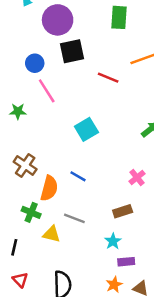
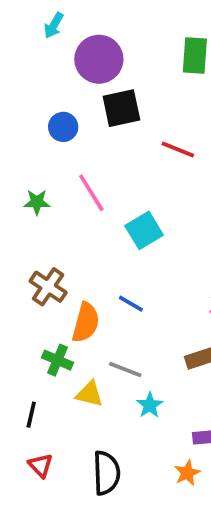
pink line: (47, 91) -> (91, 193), moved
cyan star: (113, 241) -> (150, 405), moved

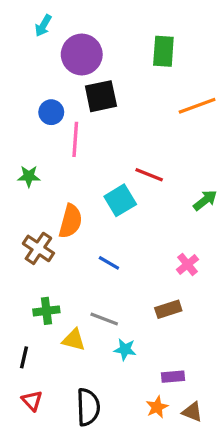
red line: (178, 149) -> (149, 175), moved
pink line: (91, 193) -> (75, 139), moved, turned 36
orange semicircle: (86, 322) -> (70, 221), moved
green cross: (58, 360) -> (46, 311), turned -30
cyan star: (150, 405) -> (125, 349), turned -30

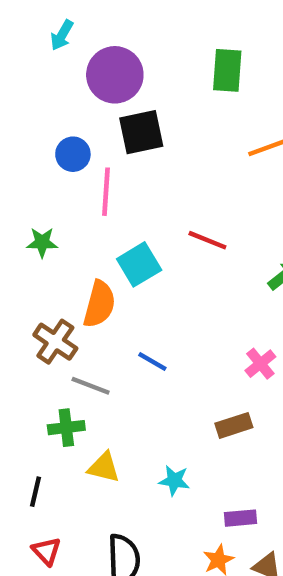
cyan square: (120, 200) -> (139, 264), moved
gray line: (104, 319) -> (91, 386), moved

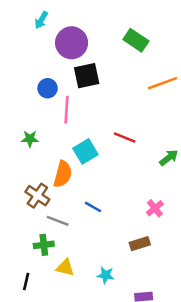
green rectangle: (227, 70) -> (136, 40), turned -60

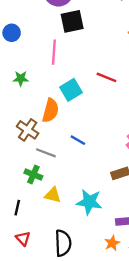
blue circle: (48, 88) -> (12, 33), moved
green cross: (44, 245) -> (33, 174), turned 30
cyan star: (106, 275) -> (89, 202), size x1.6

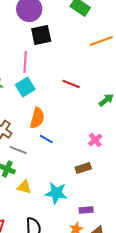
cyan square: (71, 90) -> (25, 87), moved
orange semicircle: (50, 110) -> (37, 118), moved

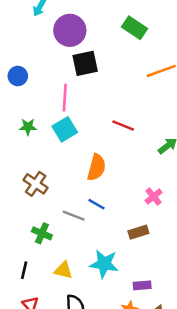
orange semicircle: (37, 118) -> (96, 167), moved
blue line: (46, 139) -> (96, 204), moved
gray line: (18, 150) -> (74, 216), moved
yellow triangle: (24, 187) -> (63, 270), moved

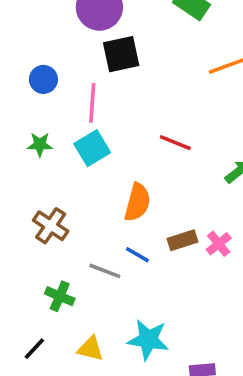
blue circle: (18, 76) -> (43, 79), moved
brown rectangle: (138, 232) -> (183, 240), moved
black line: (24, 270) -> (34, 349), turned 30

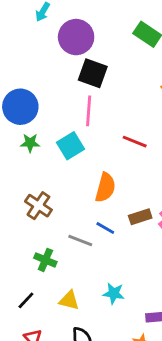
black square: (121, 54) -> (93, 73), turned 32
blue circle: (43, 79) -> (20, 107), moved, size x1.6
pink line: (92, 103) -> (89, 111), moved
cyan star: (148, 340) -> (114, 293), size x0.7

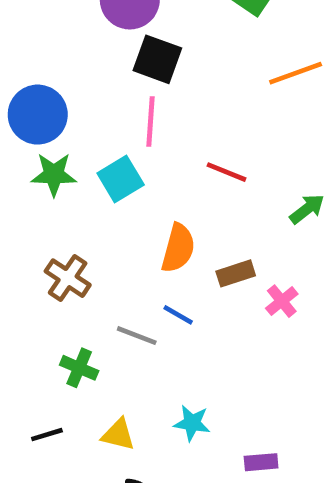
green star: (30, 143) -> (54, 174), size x1.4
brown rectangle: (140, 217) -> (236, 273), moved
black line: (26, 300) -> (47, 435), turned 30

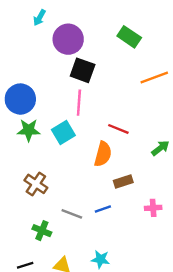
orange semicircle: (178, 248) -> (103, 154), moved
pink cross: (282, 301) -> (153, 208), moved, turned 35
blue line: (178, 315) -> (103, 209), moved, turned -49

